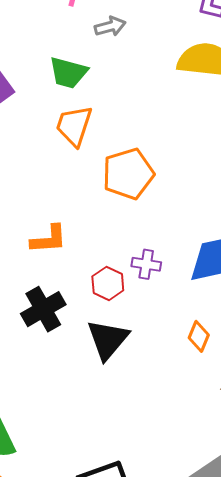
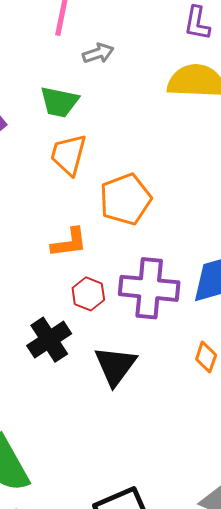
orange L-shape: (49, 239) -> (69, 243), moved
purple cross: (146, 264) -> (149, 288), size x2.0
red hexagon: (108, 283) -> (88, 294), moved

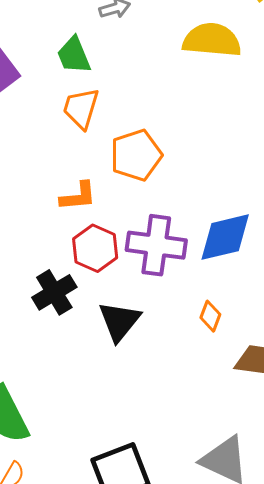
green trapezoid: (59, 102) -> (74, 55), turned 54
red hexagon: (88, 294) -> (95, 248), size x1.4

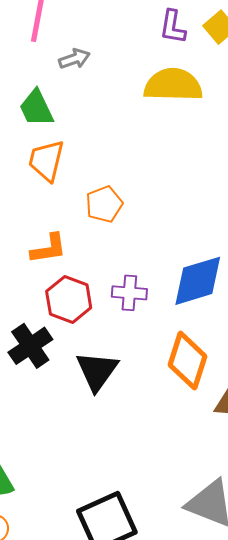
orange pentagon: (136, 155) -> (104, 204), size x0.7
purple cross: (156, 245) -> (129, 293), size x0.6
orange diamond: (210, 316) -> (188, 361), size x1.8

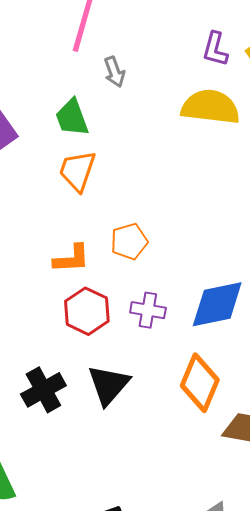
gray arrow: (74, 59) -> (114, 72), turned 84
orange pentagon: (104, 204) -> (129, 241), moved
black cross: (30, 346) -> (43, 390), moved

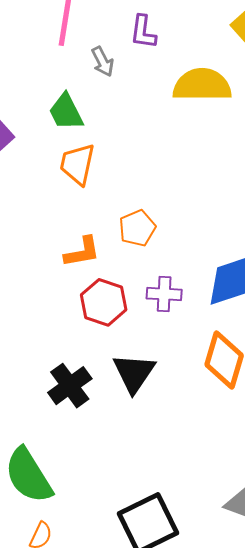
purple L-shape: (215, 49) -> (143, 32), moved

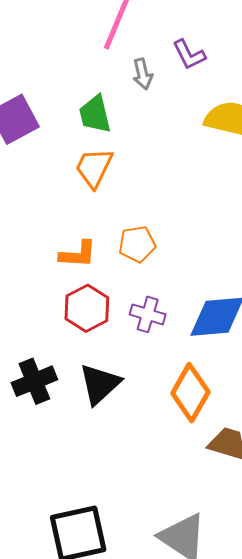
purple L-shape: (143, 32) -> (189, 55), turned -48

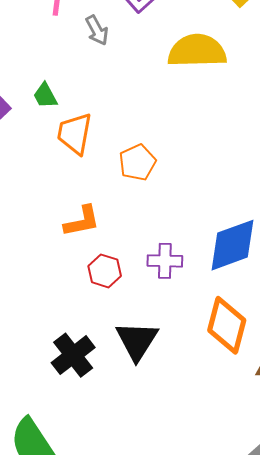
green trapezoid: (95, 114) -> (45, 96), moved, size x0.7
orange pentagon: (137, 244) -> (137, 162), moved
red hexagon: (87, 308) -> (105, 271), size x0.7

